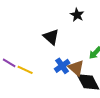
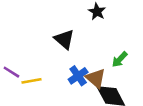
yellow line: (25, 70) -> (32, 81), turned -35

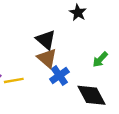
brown triangle: (96, 78) -> (47, 58), moved

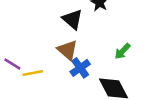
black triangle: (46, 40) -> (73, 19), moved

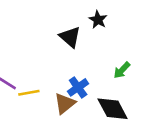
brown triangle: (67, 50) -> (65, 103), moved, turned 40

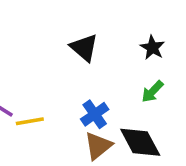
black star: (98, 20) -> (152, 48), moved
brown triangle: (65, 103) -> (98, 146), moved

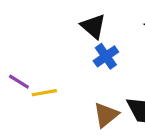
blue cross: (95, 114) -> (106, 56), moved

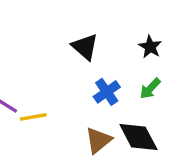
blue cross: (106, 56) -> (107, 92), moved

